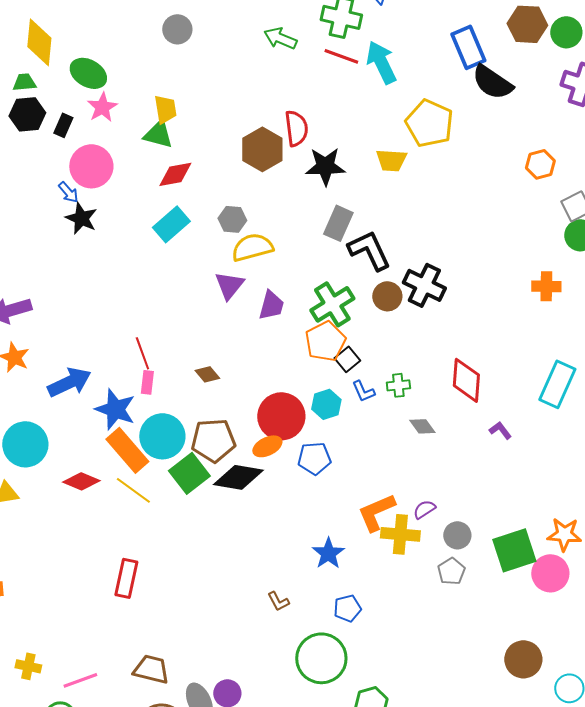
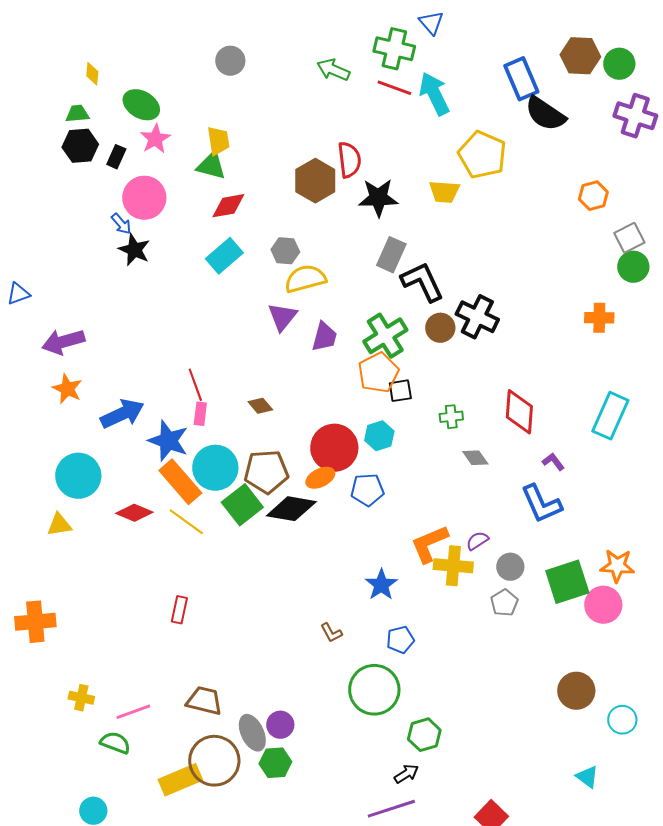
yellow diamond: (39, 42) -> (92, 74), size x0.5
black square: (347, 359) -> (400, 391), turned 30
blue L-shape: (363, 391) -> (541, 504), moved, size x1.8
red rectangle: (126, 578) -> (179, 610), size x0.7

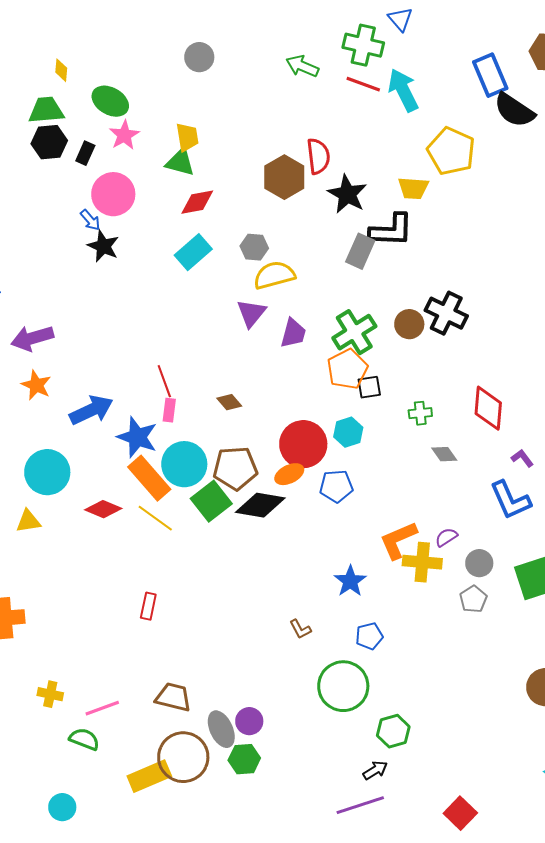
green trapezoid: (77, 114) -> (46, 110), size x1.5
black star: (378, 198) -> (347, 194), turned 30
black L-shape: (422, 282) -> (391, 230), moved, turned 117

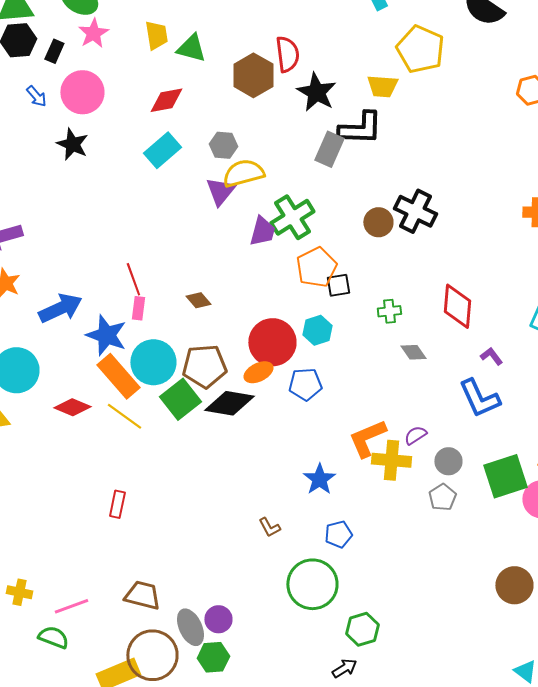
green triangle: (180, 162) -> (191, 48), moved
blue arrow: (90, 220) -> (36, 96), moved
purple triangle: (251, 313) -> (220, 191), moved
green cross: (354, 332) -> (292, 217), moved

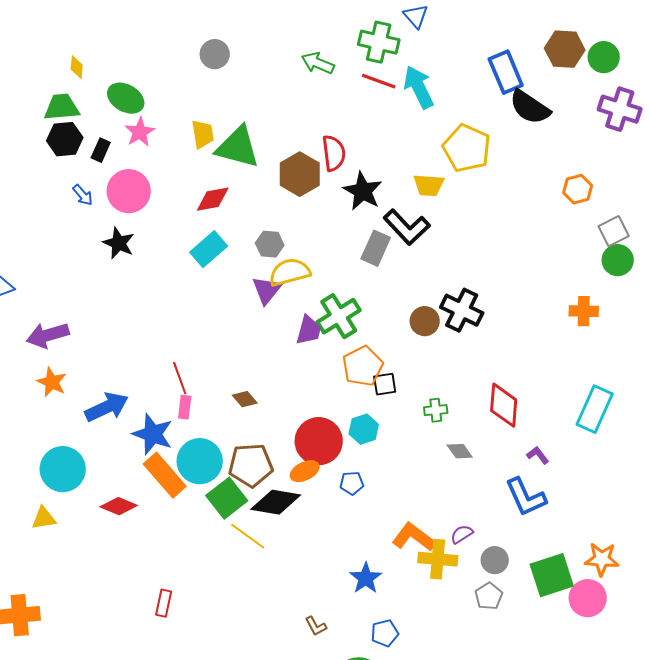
green triangle: (191, 48) -> (238, 147), size x1.5
black L-shape: (360, 128) -> (407, 227), turned 45
blue pentagon: (305, 384) -> (352, 483), size x0.7
yellow line: (124, 416) -> (248, 536), moved
orange L-shape: (367, 438) -> (414, 537), turned 60

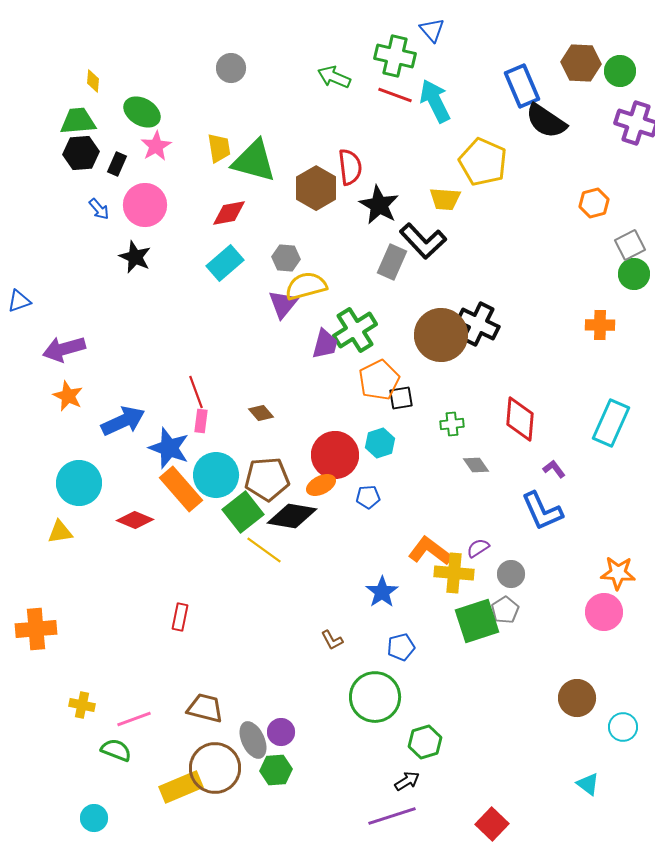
brown circle: (425, 321) -> (441, 335), size x1.8
green square: (552, 575) -> (477, 621), moved

